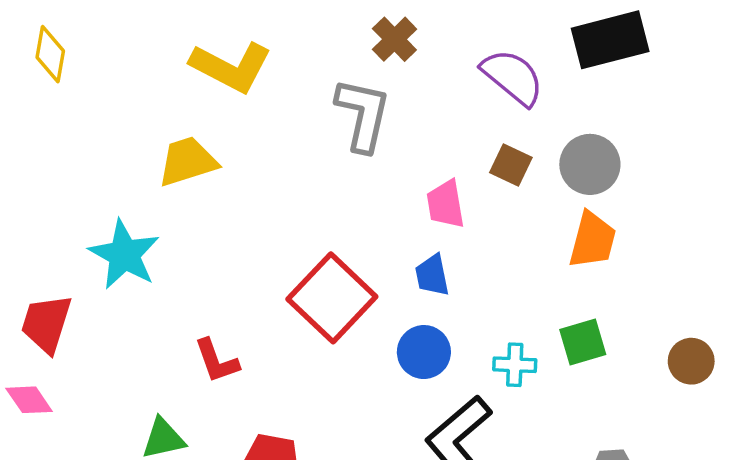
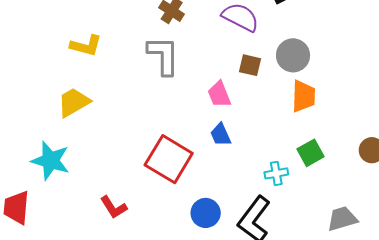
yellow L-shape: (231, 67) -> (86, 46), size x0.7
blue circle: (424, 352) -> (206, 213), moved

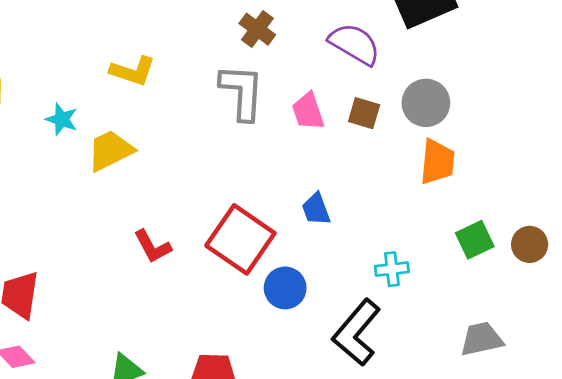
pink trapezoid: (219, 94) -> (308, 111), moved
green square: (310, 153) -> (475, 240), moved
cyan star: (50, 161) -> (62, 119), moved, size x0.6
red L-shape: (114, 207) -> (152, 246), moved
blue circle: (206, 213) -> (285, 288), moved

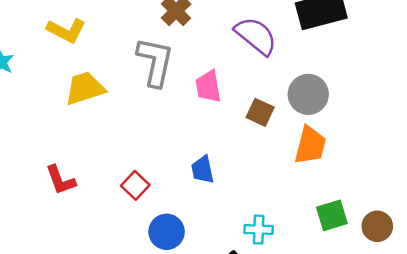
brown square: (364, 113) -> (260, 112), moved
yellow trapezoid: (110, 150) -> (85, 88), moved
red square: (240, 239) -> (135, 185), size x0.5

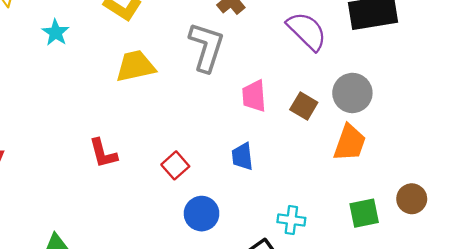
pink trapezoid: (208, 87) -> (254, 96), moved
brown circle: (377, 226) -> (412, 199), moved

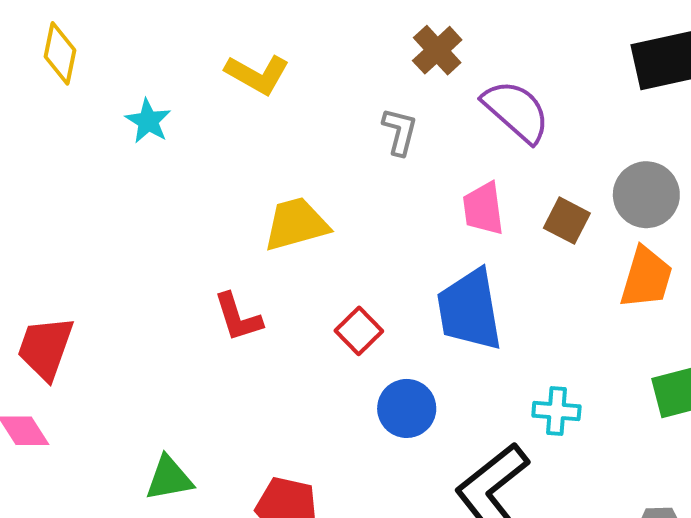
purple semicircle: (307, 31) -> (516, 111), moved
gray L-shape: (206, 47) -> (400, 131), size x0.6
yellow trapezoid: (135, 66) -> (296, 224), moved
blue trapezoid: (242, 156) -> (469, 310), size x1.8

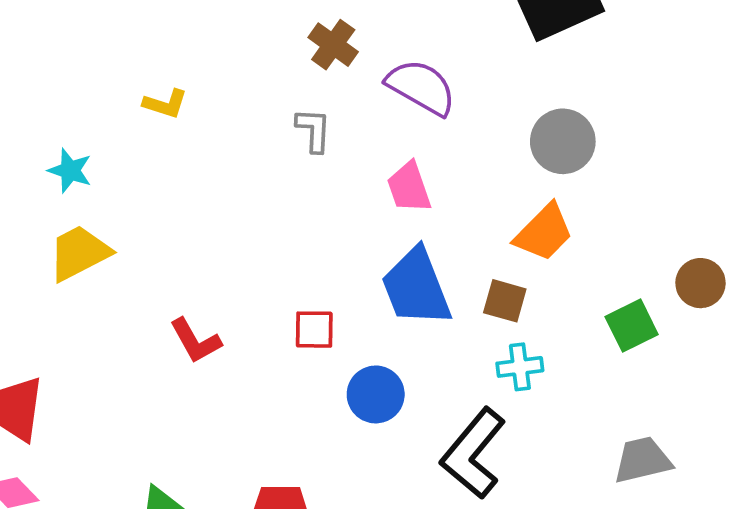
yellow L-shape: (257, 74) -> (165, 104), size x0.7
brown square: (567, 221) -> (505, 301), moved
yellow trapezoid: (296, 224) -> (79, 253), moved
orange trapezoid: (646, 278) -> (544, 233), moved, turned 40
red square: (359, 331) -> (314, 330), turned -33

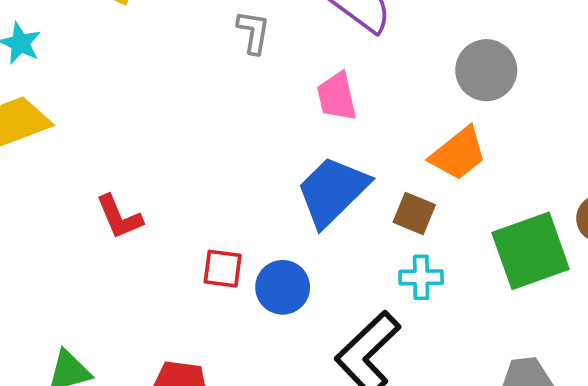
blue trapezoid: (416, 287) -> (332, 191), turned 60
green square: (632, 326) -> (531, 251), size x1.6
red square: (314, 330) -> (223, 269), moved

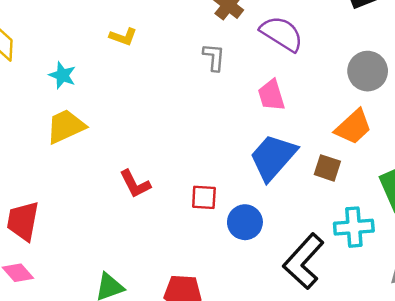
red square: (223, 269) -> (204, 197), moved
cyan cross: (421, 277) -> (354, 227), moved, size x1.4

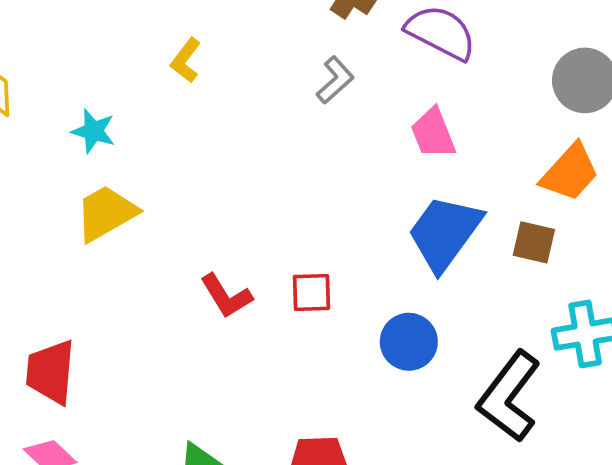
yellow L-shape: (123, 37) -> (186, 60), turned 112
gray L-shape: (214, 57) -> (335, 80), turned 48
red square: (204, 197) -> (311, 292), moved

